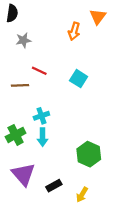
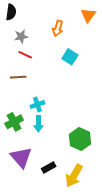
orange arrow: (74, 31) -> (58, 28), moved
red line: (39, 71) -> (25, 55), moved
cyan square: (79, 79) -> (70, 57), moved
yellow arrow: (82, 195) -> (74, 176), size x1.6

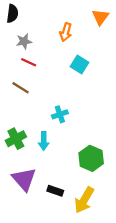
brown line: (18, 77) -> (21, 88), turned 35
cyan cross: (37, 105) -> (60, 114), moved
black rectangle: (49, 168) -> (55, 191), turned 48

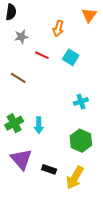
red line: (29, 62) -> (42, 55), moved
cyan cross: (60, 114) -> (81, 102), moved

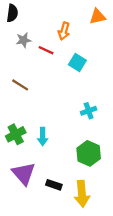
orange triangle: (89, 15) -> (98, 17), turned 42
red line: (42, 55) -> (46, 50), moved
yellow arrow: (75, 178) -> (82, 194), turned -35

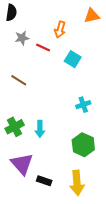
black rectangle: (54, 185) -> (44, 181), moved

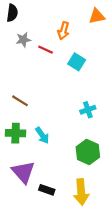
brown line: (19, 80) -> (20, 101), moved
green cross: (15, 127) -> (16, 133), turned 30
cyan arrow: (40, 129) -> (42, 135), turned -35

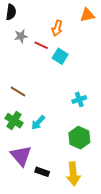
cyan square: (77, 62) -> (60, 56), moved
green cross: (16, 133) -> (14, 121), turned 30
cyan arrow: (42, 135) -> (38, 123), turned 77

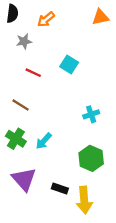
orange arrow: (57, 28) -> (46, 19), moved, turned 35
red line: (41, 45) -> (33, 73), moved
black rectangle: (42, 172) -> (60, 188), moved

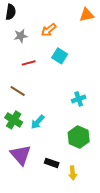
orange arrow: (46, 19) -> (49, 30), moved
red line: (33, 73) -> (29, 63), turned -40
yellow arrow: (84, 200) -> (73, 173), size x0.6

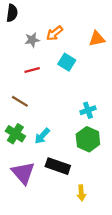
orange triangle: (87, 15) -> (97, 39), moved
gray star: (21, 36) -> (32, 40), moved
green hexagon: (79, 137) -> (88, 139), moved
black rectangle: (52, 163) -> (58, 166), moved, size x1.5

